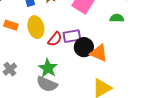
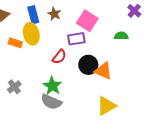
yellow ellipse: (36, 27) -> (31, 34), moved
purple rectangle: (72, 36) -> (76, 39), moved

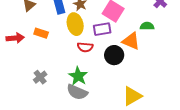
yellow ellipse: (31, 34) -> (75, 24), moved
red semicircle: (59, 57) -> (85, 47), turned 56
orange triangle: (103, 71) -> (131, 41), moved

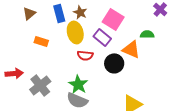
purple rectangle: (102, 29) -> (102, 37), turned 48
red arrow: (15, 38) -> (14, 73), moved
gray cross: (40, 77) -> (40, 85), size x1.5

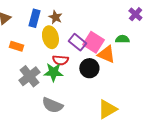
blue rectangle: (59, 13) -> (34, 18), turned 30
pink square: (113, 19) -> (93, 42), moved
green star: (78, 84) -> (53, 72), moved, turned -30
gray cross: (40, 85) -> (29, 76), moved

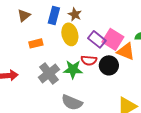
orange rectangle: (16, 46) -> (36, 43), turned -32
red semicircle: (60, 60) -> (89, 60), moved

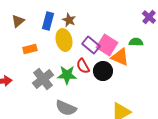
red semicircle: (89, 60) -> (83, 66), turned 56

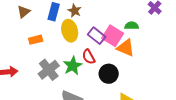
green semicircle: (136, 42) -> (132, 26), moved
black circle: (103, 71) -> (109, 74), moved
green star: (67, 75) -> (73, 66), turned -30

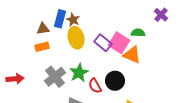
brown star: (75, 11) -> (73, 20), moved
brown triangle: (24, 12) -> (43, 29), moved, turned 32
red semicircle: (89, 57) -> (95, 86), moved

